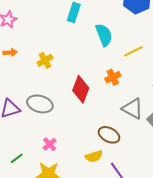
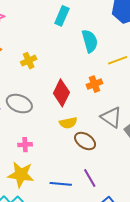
pink cross: (50, 144) -> (25, 145), turned 32
yellow semicircle: (94, 156) -> (68, 123), moved

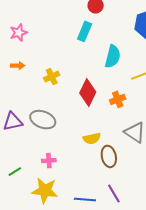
cyan semicircle: (90, 41) -> (113, 56), turned 30
red diamond: (61, 93) -> (88, 92), moved
brown ellipse: (85, 141) -> (109, 156), turned 45

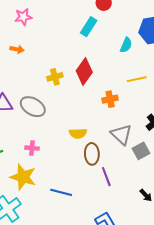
cyan semicircle: (113, 56) -> (126, 45), moved, size x0.7
yellow cross: (52, 77) -> (55, 77), moved
red diamond: (88, 92) -> (84, 72), moved
purple line: (114, 193) -> (106, 177), moved

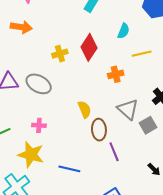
cyan semicircle: (126, 45) -> (124, 31), moved
orange arrow: (17, 49) -> (21, 27), size x1.5
yellow semicircle: (78, 133) -> (85, 109), turned -108

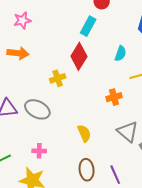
red diamond: (89, 47) -> (79, 56), moved
brown ellipse: (99, 130) -> (87, 170), moved

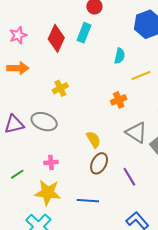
red diamond: (79, 56) -> (56, 38), moved
brown ellipse: (87, 170) -> (99, 163), moved, turned 40

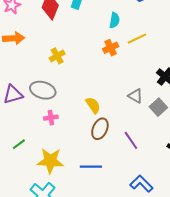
orange cross: (119, 100) -> (111, 48), moved
gray triangle: (136, 133) -> (135, 96), size x0.7
pink cross: (51, 162) -> (51, 118), moved

